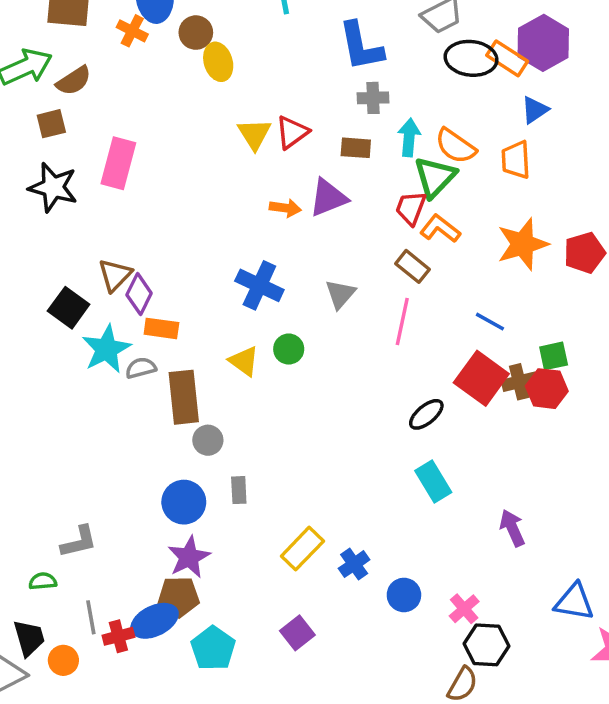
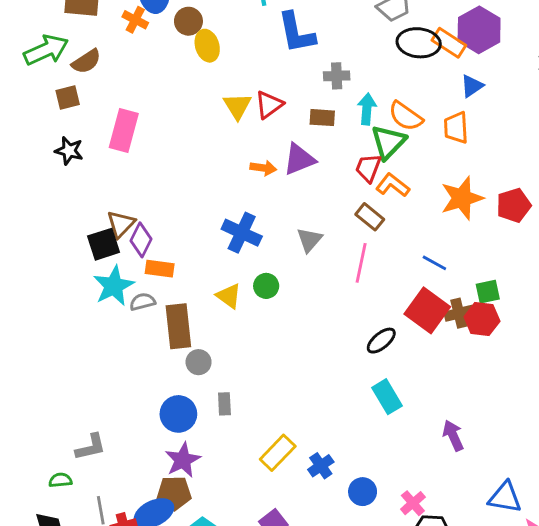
blue L-shape: (361, 46) -> (296, 33), moved
black star: (53, 187) -> (69, 151), size x0.7
black square: (69, 308) -> (104, 244), moved, turned 36

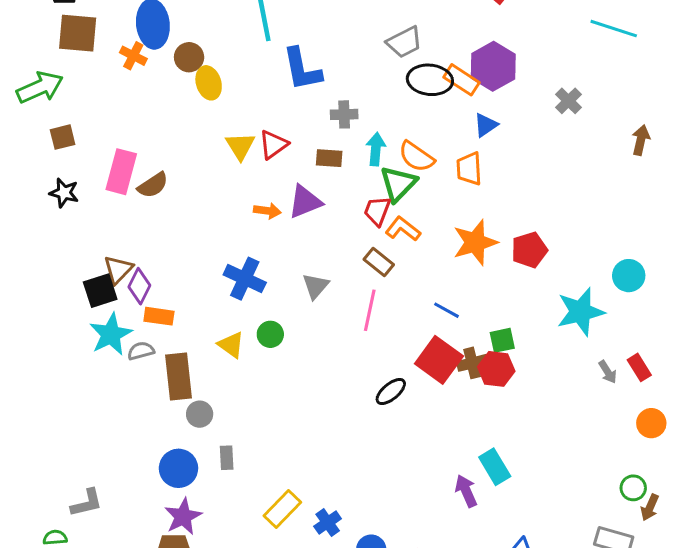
brown semicircle: (86, 61) -> (153, 185), moved
cyan rectangle: (387, 397) -> (495, 467), moved

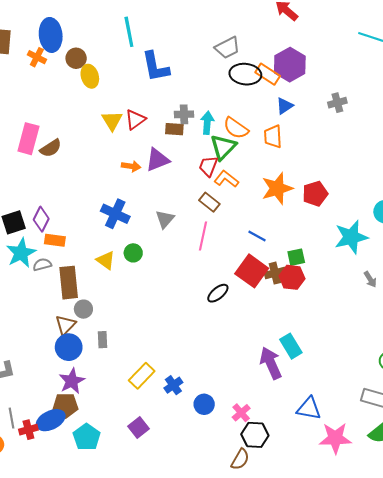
gray cross: (568, 101) -> (337, 103), moved, turned 30
gray cross: (344, 114) -> (184, 114), moved
brown triangle: (118, 270) -> (65, 325), moved
purple arrow: (466, 491) -> (271, 363), size x1.4

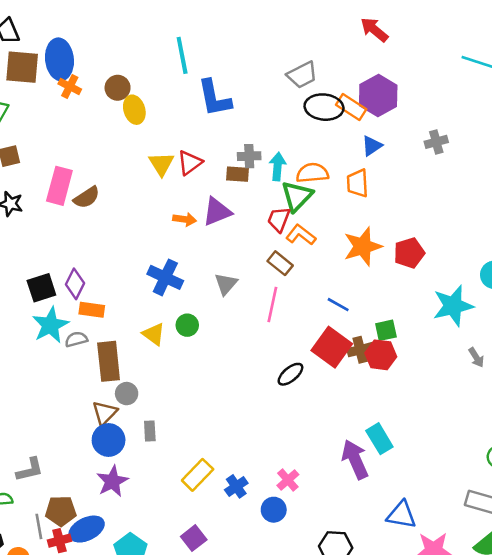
blue ellipse: (51, 35) -> (59, 59), moved
orange semicircle: (236, 128) -> (312, 173), turned 140
brown pentagon: (65, 405) -> (61, 511), moved
pink cross: (241, 413) -> (288, 480), moved

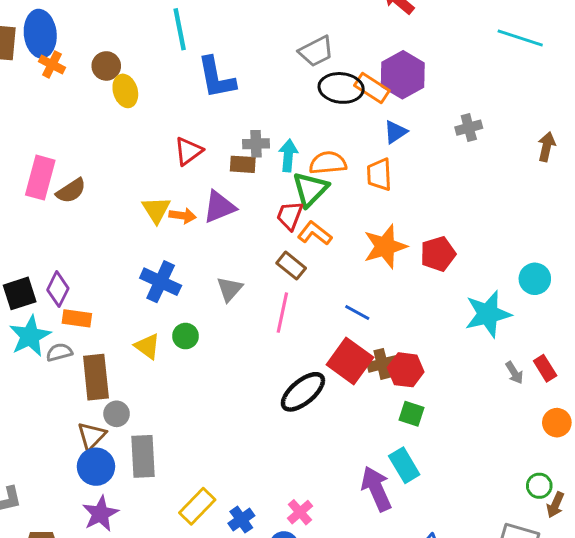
yellow triangle: (161, 164) -> (156, 210), moved
green square: (386, 330) -> (412, 414), moved, turned 30
black ellipse: (290, 374) -> (303, 392), size x1.5
gray rectangle: (150, 431) -> (143, 456), size x1.8

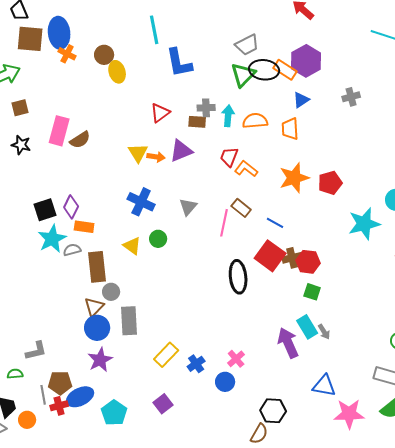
green triangle: (310, 189) -> (243, 75), moved
brown rectangle: (291, 266) -> (241, 208), moved
gray arrow: (514, 373) -> (324, 332), moved
black ellipse: (303, 392) -> (238, 277), turned -56

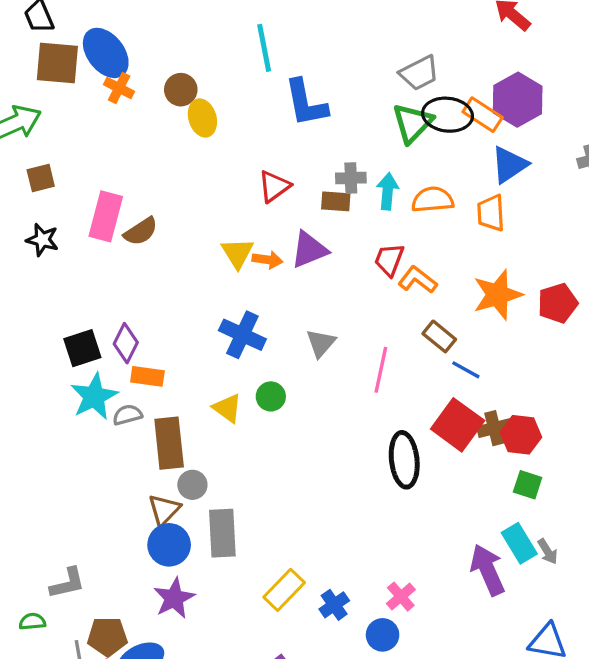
blue ellipse: (59, 33) -> (106, 53), turned -32
blue triangle: (301, 100) -> (509, 165), size x1.4
brown rectangle: (241, 208) -> (439, 336), moved

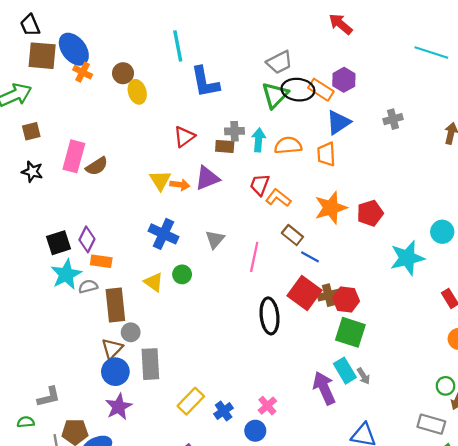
purple hexagon: (518, 100) -> (344, 80), size x0.7
green square: (528, 485) -> (350, 332), size x1.6

